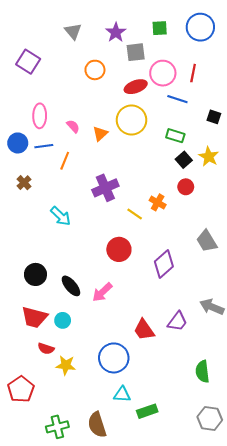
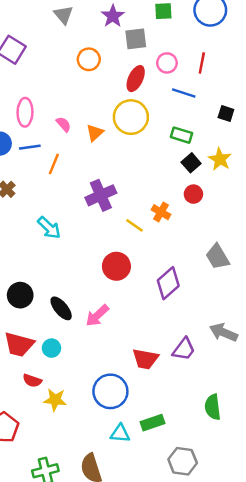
pink circle: (163, 73) -> (167, 63), size x0.7
red ellipse: (136, 87) -> (136, 79), turned -45
red trapezoid: (144, 330) -> (145, 359), turned -45
green rectangle: (147, 411) -> (153, 423), moved
gray hexagon: (210, 418) -> (183, 461), moved

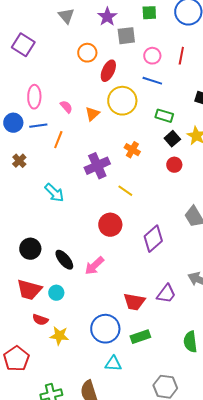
red ellipse: (136, 79) -> (108, 71), moved
blue line: (184, 93) -> (152, 81), moved
orange cross: (161, 212) -> (132, 150), moved
green rectangle: (153, 423) -> (140, 337), moved

